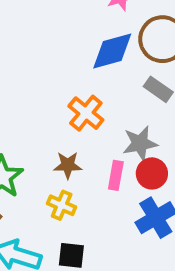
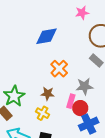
blue diamond: (112, 51) -> (46, 36), moved
red circle: (152, 173) -> (80, 108), moved

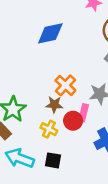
orange cross: (59, 69) -> (65, 85), moved
red circle: (80, 108) -> (73, 121), moved

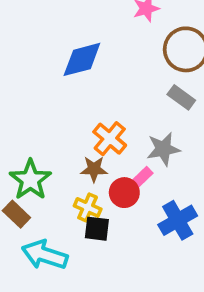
pink rectangle: (84, 113) -> (140, 179), turned 35
black square: (53, 160) -> (97, 229), moved

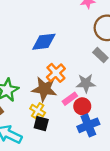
blue diamond: (82, 59) -> (44, 42), moved
brown star: (94, 169) -> (44, 89), size x1.6
red circle: (124, 193) -> (82, 106), moved

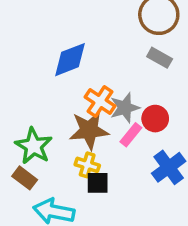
gray star: (86, 83) -> (125, 108), moved
red circle: (82, 106) -> (155, 119), moved

